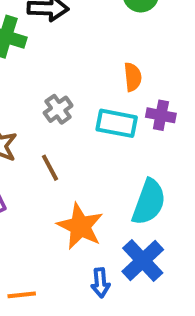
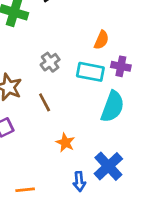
orange semicircle: (133, 77) -> (101, 40), turned 30
cyan semicircle: (149, 202) -> (113, 107), moved
orange star: (80, 226) -> (65, 143), size x0.6

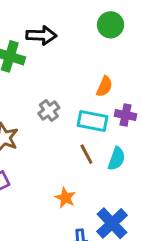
brown line: (45, 102) -> (86, 154), moved
cyan semicircle: (113, 107) -> (117, 159), size x0.7

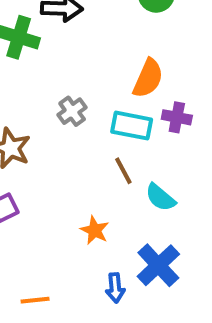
orange semicircle: (105, 86) -> (148, 78), size x1.4
cyan semicircle: (117, 159) -> (160, 197), moved, turned 110

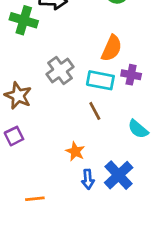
gray cross: (72, 111) -> (60, 71), size x1.4
cyan semicircle: (160, 197) -> (138, 129), moved
blue arrow: (115, 288) -> (88, 179), moved

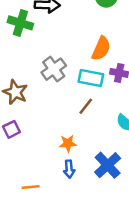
brown line: (95, 111) -> (86, 106), turned 66
orange star: (75, 151) -> (68, 143), turned -30
blue arrow: (88, 179) -> (69, 169), moved

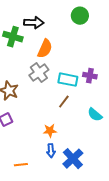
orange semicircle: (101, 49) -> (45, 49), moved
blue cross: (108, 165) -> (73, 159), moved

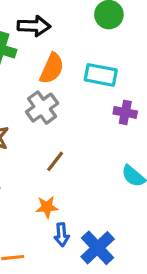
cyan rectangle: (68, 80) -> (101, 75), moved
brown line: (64, 102) -> (55, 161), moved
orange star: (50, 131) -> (47, 207), moved

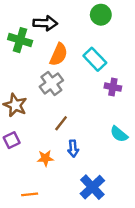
cyan rectangle: (101, 75) -> (95, 59), turned 35
orange star: (47, 207) -> (45, 158), moved
blue arrow: (62, 235) -> (73, 149), moved

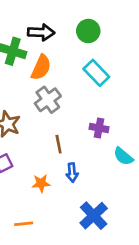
green circle: (101, 15) -> (88, 31), moved
orange semicircle: (59, 54) -> (41, 67), moved
purple cross: (113, 87) -> (99, 128), moved
brown line: (61, 123) -> (59, 144), turned -49

